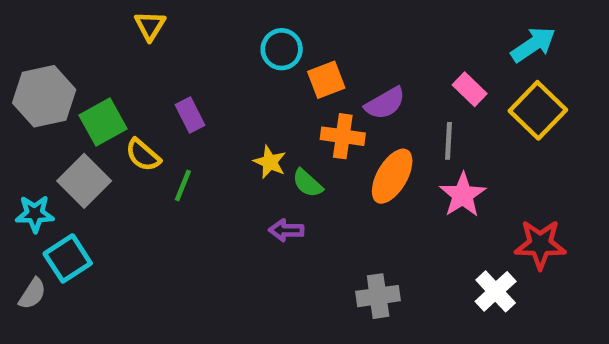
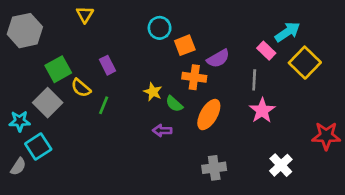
cyan arrow: (533, 44) -> (287, 32), moved
gray hexagon: (44, 96) -> (25, 31), moved
orange ellipse: (392, 176) -> (209, 115), moved
red star: (540, 244) -> (326, 136), moved

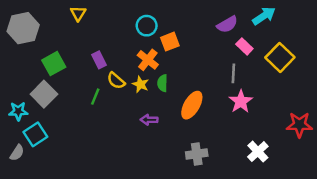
cyan arrow: (287, 32) -> (264, 16), moved
purple semicircle: (218, 59) -> (227, 24), moved
orange cross: (194, 77) -> (148, 60), moved, turned 30
yellow semicircle: (81, 88) -> (116, 81), moved
green semicircle: (174, 104) -> (162, 83), moved, turned 49

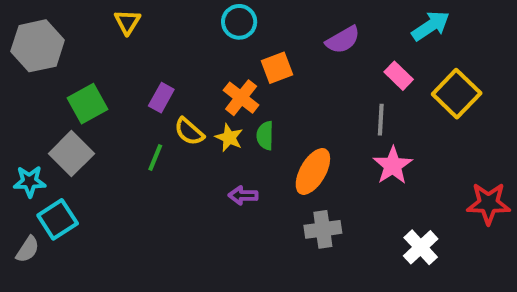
purple semicircle: (227, 24) -> (343, 40), moved
cyan circle: (147, 26) -> (239, 22), moved
purple rectangle: (99, 60) -> (161, 98), turned 56
gray cross: (197, 154) -> (323, 229), moved

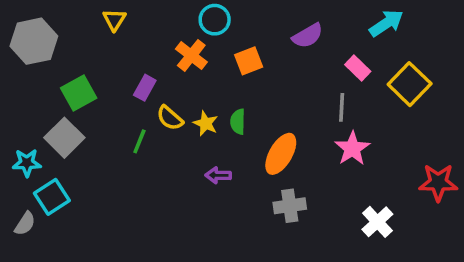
orange cross: (241, 98) -> (191, 55), moved

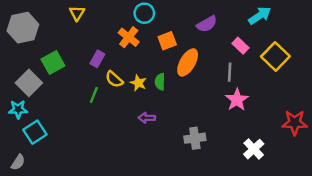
gray square: (64, 138) -> (29, 83), moved
orange ellipse: (281, 154) -> (188, 62), moved
gray semicircle: (25, 224) -> (18, 162), moved

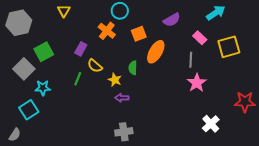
yellow square: (275, 56) -> (229, 47), turned 30
yellow star: (138, 83) -> (115, 80), moved
cyan star: (18, 109) -> (43, 88), moved
gray cross: (195, 138) -> (124, 132), moved

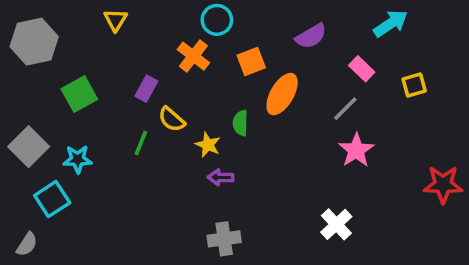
yellow square: (229, 47) -> (414, 85), size x0.6
gray line: (191, 60) -> (345, 109), turned 42
gray square: (24, 69) -> (29, 147), moved
white cross: (211, 124) -> (336, 224), moved

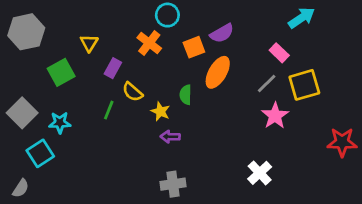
yellow triangle: (116, 20) -> (89, 43), moved
purple semicircle: (311, 36) -> (222, 33), moved
yellow square: (414, 85) -> (304, 85), moved, size x1.6

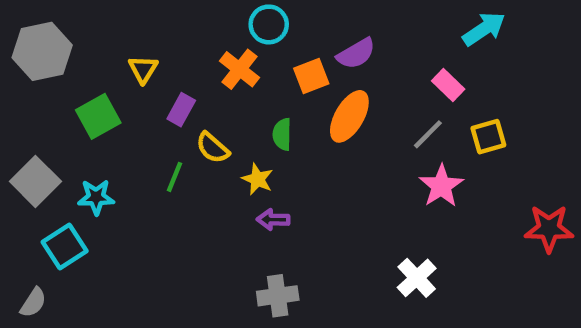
yellow square: (304, 85) -> (488, 137), size x0.7
green semicircle: (186, 95) -> (282, 134), moved

